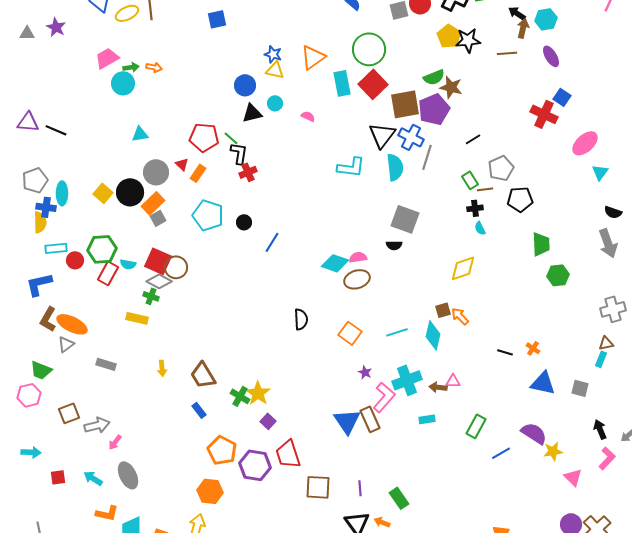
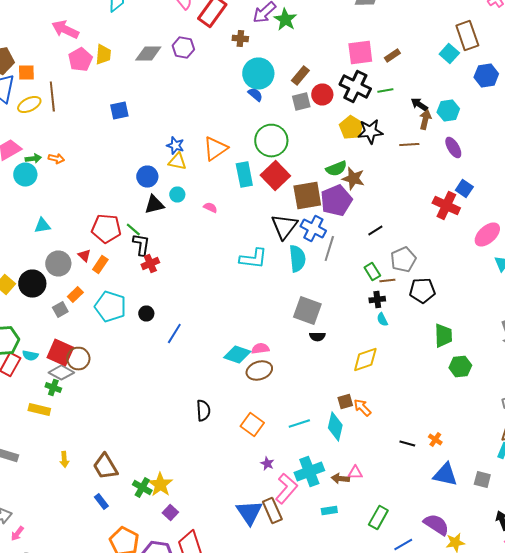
orange rectangle: (153, 203) -> (75, 294), moved, size x0.7
black semicircle: (394, 245) -> (317, 336), moved

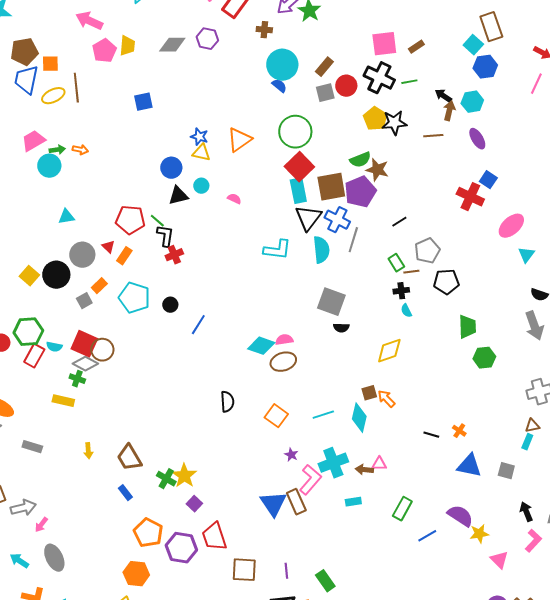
blue hexagon: (486, 76) -> (485, 67), moved
cyan rectangle: (244, 174) -> (298, 191), moved

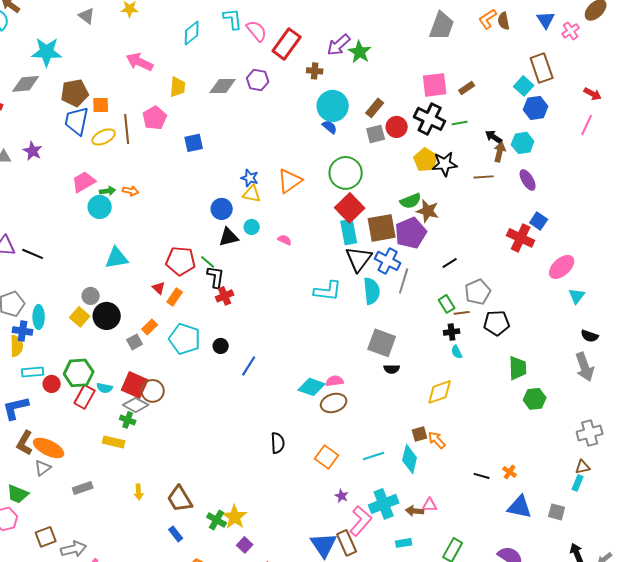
pink pentagon: (104, 51) -> (155, 118), moved
cyan triangle: (66, 217) -> (117, 258), size x1.4
gray circle: (82, 255) -> (91, 296), moved, size x0.7
gray rectangle: (32, 447) -> (83, 488), turned -36

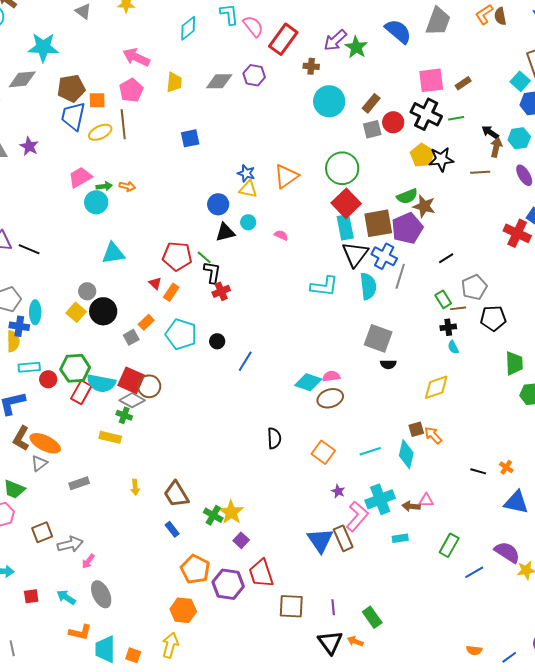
pink pentagon: (155, 118) -> (131, 90), moved
blue semicircle: (330, 127) -> (398, 31), moved, size x1.8
cyan semicircle: (105, 388) -> (101, 383), size x1.8

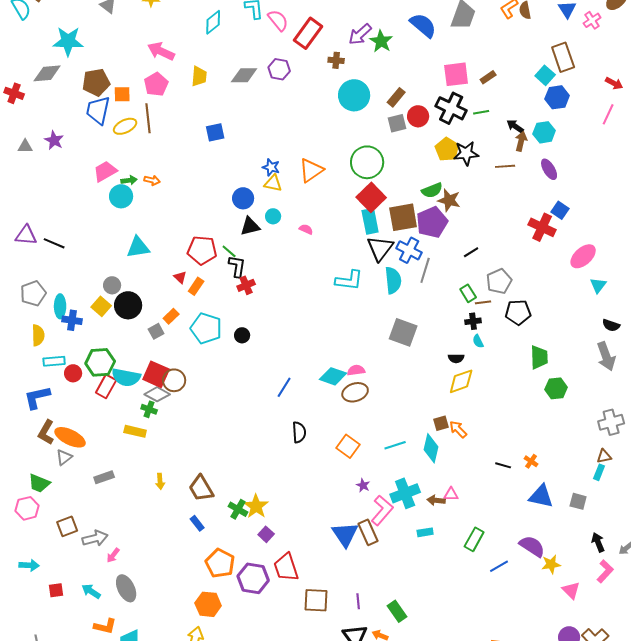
blue cross: (19, 326) -> (72, 320), moved
blue line: (245, 361) -> (284, 387), moved
black semicircle: (388, 364) -> (456, 358), moved

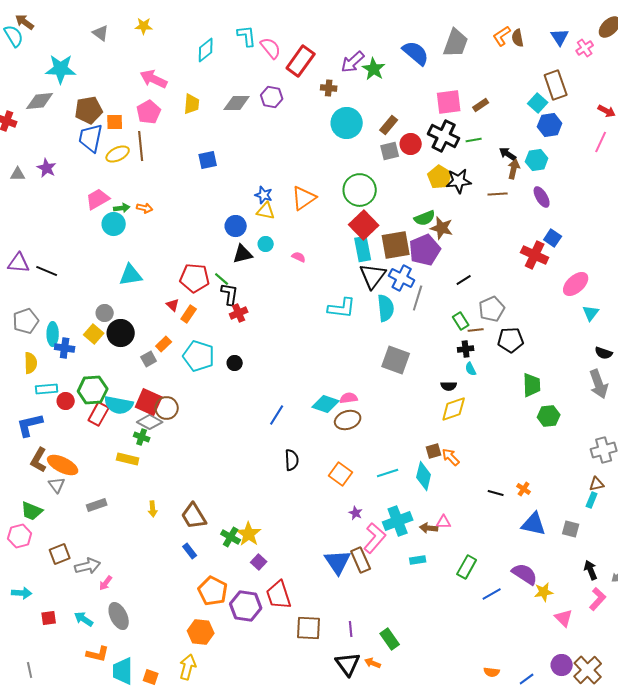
gray triangle: (64, 457) -> (57, 485), turned -30

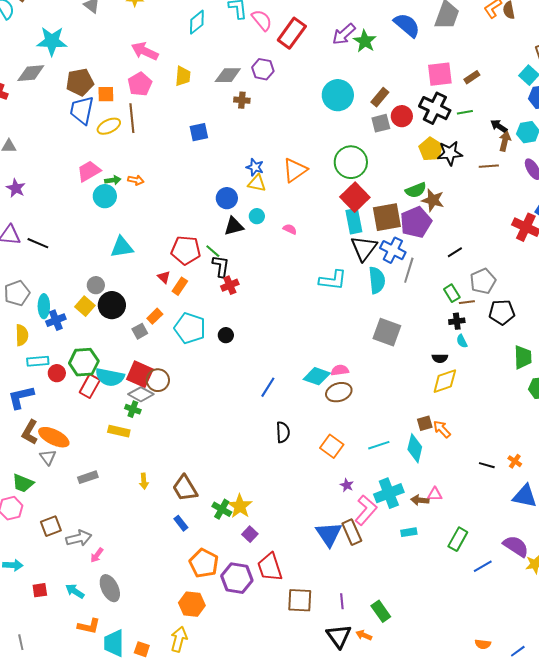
brown cross: (329, 88) -> (242, 100), moved
purple star: (47, 168) -> (16, 188), moved
blue cross: (65, 348) -> (56, 320), turned -30

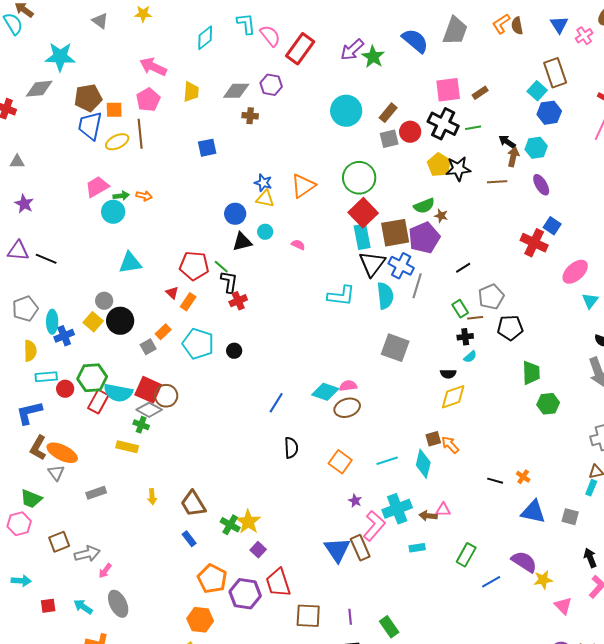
brown star: (433, 200) -> (441, 216), size x0.6
cyan semicircle: (462, 341) -> (470, 357), turned -104

